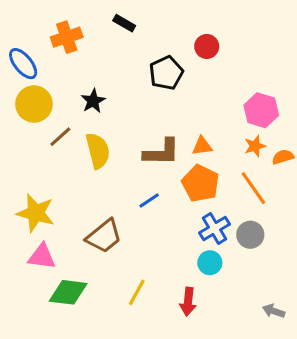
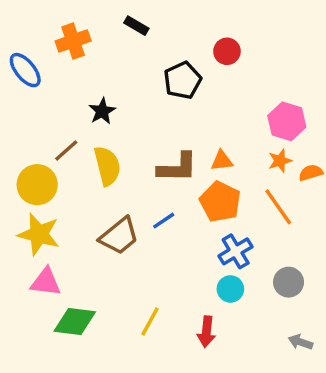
yellow circle: (34, 104) -> (37, 185), moved
gray circle: (250, 235) -> (289, 282), moved
brown trapezoid: (104, 236) -> (119, 236), moved

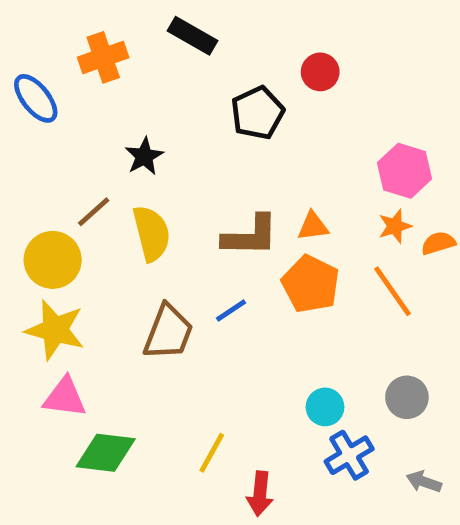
black rectangle: (136, 26) -> (192, 36), size x1.4
brown trapezoid: (119, 236) -> (168, 332), turned -30
blue cross: (236, 251) -> (349, 455), moved
red arrow: (206, 332) -> (260, 494), moved

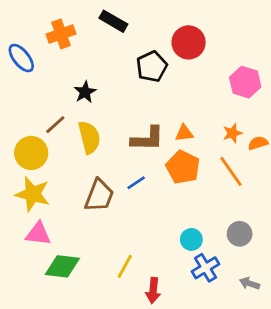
red circle: (320, 72) -> (189, 42), size x1.5
pink hexagon: (405, 171) -> (245, 82), moved

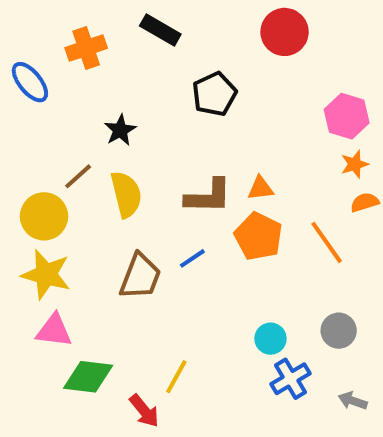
red circle: (189, 42) -> (285, 32), moved
orange star: (232, 133) -> (355, 164), moved
red arrow: (153, 290) -> (144, 411), moved, turned -45

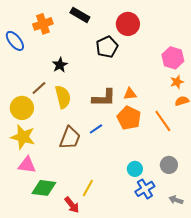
red circle: (285, 32) -> (128, 24), moved

